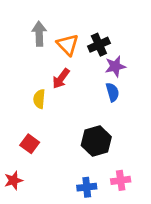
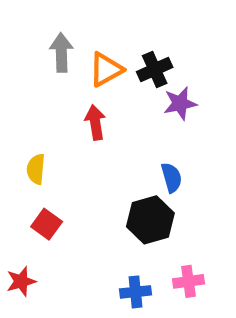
orange triangle: (68, 45) -> (106, 69), turned 45
red arrow: (61, 79) -> (95, 122), turned 135
blue semicircle: (113, 92) -> (172, 178), moved
yellow semicircle: (39, 99) -> (36, 169), moved

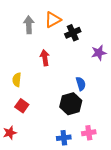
orange triangle: (106, 69) -> (53, 20), moved
purple star: (180, 103) -> (99, 53), moved

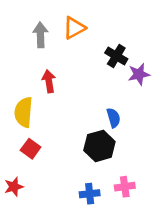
black cross: (73, 33) -> (116, 56), moved, turned -35
red arrow: (45, 58) -> (49, 81), moved
yellow semicircle: (17, 80) -> (24, 112), size x1.5

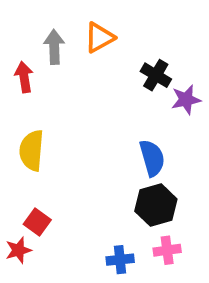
red arrow: (49, 81) -> (24, 77), moved
blue semicircle: (114, 118) -> (152, 158), size x1.4
black hexagon: (99, 146) -> (156, 205), moved
red square: (31, 149) -> (37, 222), moved

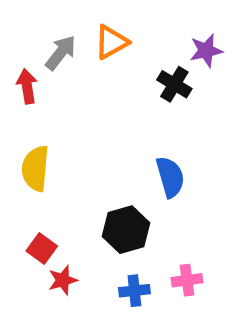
gray arrow: (54, 47) -> (61, 53), turned 40
purple star: (186, 100) -> (206, 51), moved
black hexagon: (156, 205) -> (126, 230), moved
red star: (18, 250) -> (63, 280), moved

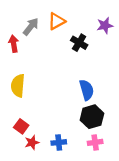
black cross: (174, 84) -> (79, 43), moved
black hexagon: (126, 230) -> (92, 117), moved
blue cross: (134, 291) -> (59, 142), moved

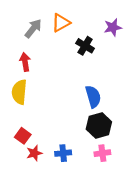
red arrow: (14, 44) -> (25, 62), moved

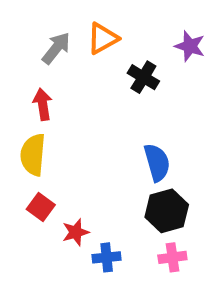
purple star: (113, 27) -> (190, 46), turned 30
red square: (23, 136) -> (41, 207), moved
red star: (34, 153) -> (76, 232), moved

